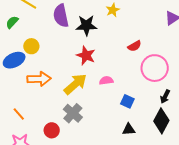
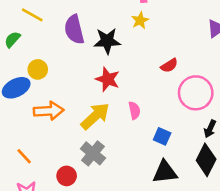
pink semicircle: (106, 80) -> (134, 110), turned 88
black triangle: (129, 129) -> (165, 172), size x1.5

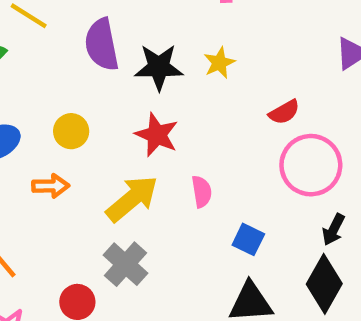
yellow star: (140, 20) -> (219, 63), moved
red semicircle: (169, 65) -> (284, 112), moved
yellow circle: (38, 69) -> (71, 131), moved
orange arrow: (49, 111) -> (51, 186), size x0.7

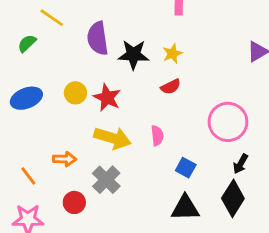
red semicircle: (284, 112) -> (171, 87), moved
red star: (157, 135) -> (107, 98), moved
orange arrow: (51, 186) -> (65, 159), moved
yellow arrow: (132, 199) -> (112, 138), turned 54

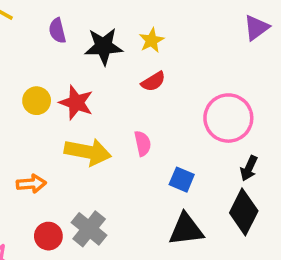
purple semicircle: (98, 38) -> (57, 31), size x0.6
gray cross: (106, 180) -> (89, 229), moved

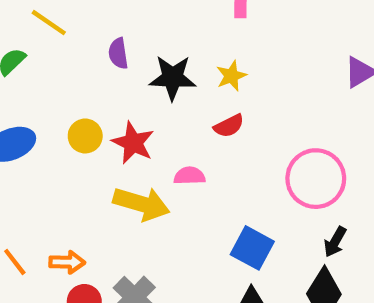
pink semicircle: (143, 143) -> (189, 176), moved, turned -85
blue square: (182, 180) -> (252, 248), size x1.4
orange arrow: (31, 184) -> (67, 262), moved

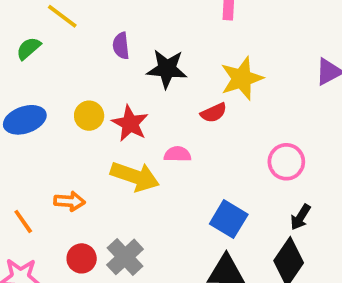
yellow star: (231, 76) -> (242, 78), moved, size x1.6
pink circle: (316, 179) -> (286, 162), size x0.7
orange arrow: (67, 262) -> (69, 201), moved

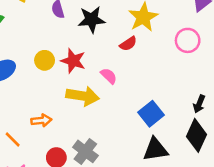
pink semicircle: (177, 154) -> (109, 76), turned 54
pink circle: (286, 162) -> (188, 40), moved
blue square: (229, 219) -> (151, 114), turned 30

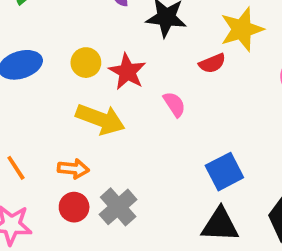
yellow arrow: (83, 96) -> (100, 119), moved
orange arrow: (41, 120) -> (73, 169), moved

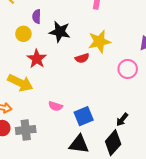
yellow circle: (86, 63) -> (23, 34), moved
pink semicircle: (174, 104) -> (55, 106), moved, turned 136
gray cross: (118, 207) -> (26, 130), turned 30

